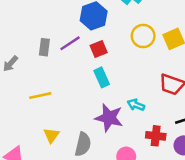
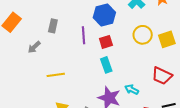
purple line: (70, 43) -> (84, 35), turned -66
gray rectangle: (44, 47) -> (53, 26), moved

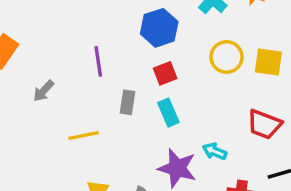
gray rectangle: (53, 26) -> (128, 102), moved
purple line: (84, 35) -> (98, 61), moved
yellow square: (167, 39) -> (268, 62), turned 30

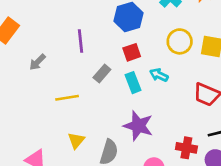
gray rectangle: (128, 102) -> (102, 73), turned 30
cyan arrow: (215, 151) -> (159, 75), moved

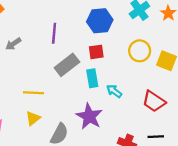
gray rectangle: (102, 73) -> (67, 65), size x1.5
cyan arrow: (159, 75) -> (114, 91), moved
yellow line: (67, 98) -> (34, 93), moved

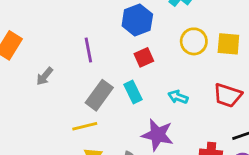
gray rectangle: (67, 65) -> (99, 95), moved
cyan rectangle: (92, 78) -> (133, 92), moved

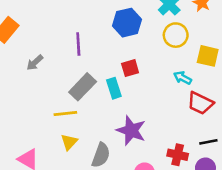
yellow circle: (194, 41) -> (176, 35), moved
red square: (144, 57) -> (130, 68), moved
cyan arrow: (178, 97) -> (182, 78), moved

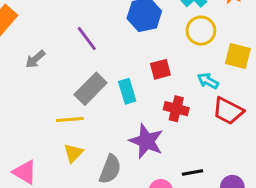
purple line: (78, 44) -> (87, 39), turned -35
red square: (130, 68) -> (160, 69), moved
black line: (208, 142) -> (192, 172), moved
red cross: (178, 155) -> (176, 109), moved

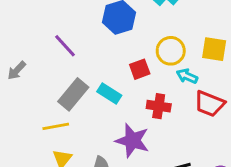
yellow circle: (201, 31) -> (171, 51), moved
cyan rectangle: (127, 91) -> (109, 94), turned -35

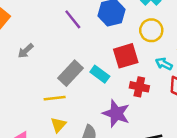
purple line: (65, 46) -> (73, 19), moved
yellow circle: (171, 51) -> (151, 30), moved
red square: (140, 69) -> (126, 56), size x1.5

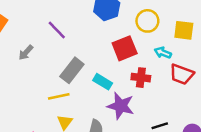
purple line: (73, 19) -> (57, 30), moved
cyan rectangle: (100, 74) -> (103, 82), moved

